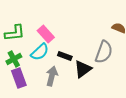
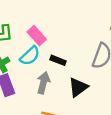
black triangle: (83, 69) -> (78, 87), moved

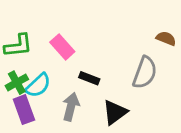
cyan semicircle: (30, 56) -> (38, 85), moved

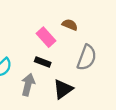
brown semicircle: (166, 38) -> (70, 25), moved
pink rectangle: (62, 47) -> (46, 37), moved

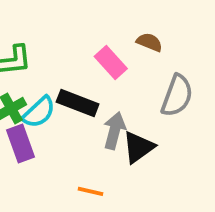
black rectangle: (43, 62) -> (78, 103), moved, size x1.5
gray arrow: (28, 85) -> (114, 131), moved

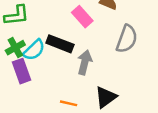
black triangle: (138, 147) -> (106, 97), moved

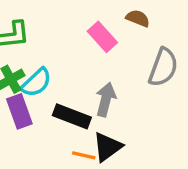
black rectangle: (60, 44) -> (72, 116), moved
black triangle: (106, 97) -> (107, 147), moved

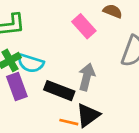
cyan semicircle: (36, 83) -> (31, 63), turned 60

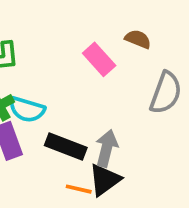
gray arrow: (87, 77) -> (106, 148), moved

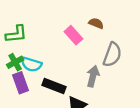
gray arrow: (106, 148) -> (93, 76), moved

